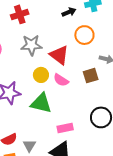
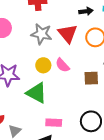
red triangle: (59, 55) -> (68, 34), moved
pink semicircle: (61, 80) -> (62, 65), moved

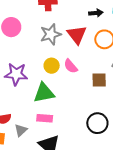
gray star: (41, 34) -> (51, 34), turned -30
green triangle: (37, 93) -> (44, 93), turned -40
pink rectangle: (54, 123) -> (45, 118), moved

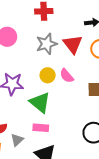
green triangle: (44, 93) -> (40, 103), turned 50

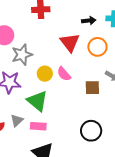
gray star: (47, 44) -> (22, 55), moved
gray triangle: (17, 140) -> (17, 120), moved

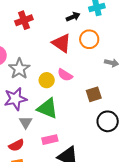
brown square: (92, 88) -> (94, 94), moved
gray triangle: (17, 120) -> (26, 122), moved
pink rectangle: (38, 126) -> (50, 140), moved

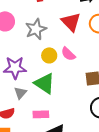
gray star: (19, 69) -> (36, 29), moved

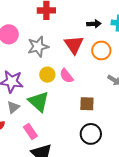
pink rectangle: (41, 114) -> (30, 132), turned 49

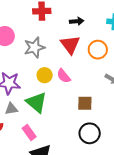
black arrow: (94, 24) -> (77, 21), moved
gray triangle: (13, 107) -> (11, 109), turned 32

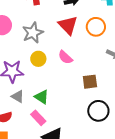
yellow circle: (45, 75) -> (38, 59), moved
green triangle: (37, 102) -> (42, 97), moved, size x0.7
gray triangle: (11, 109) -> (18, 96), turned 48

